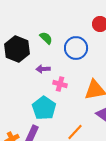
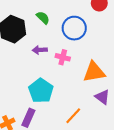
pink cross: (60, 84) -> (63, 57), moved

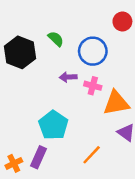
purple arrow: (40, 50) -> (68, 77), moved
pink cross: (63, 57) -> (93, 86), moved

